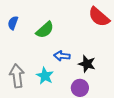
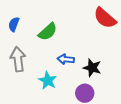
gray arrow: (17, 76) -> (18, 59), moved

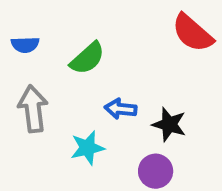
blue semicircle: (14, 24) -> (25, 45), turned -112
cyan star: (48, 80) -> (87, 148), turned 30

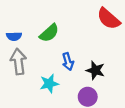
blue semicircle: (25, 45) -> (14, 36), moved
blue arrow: (121, 109) -> (68, 62), turned -112

